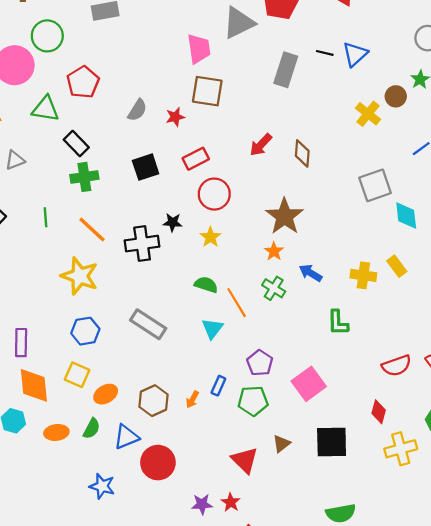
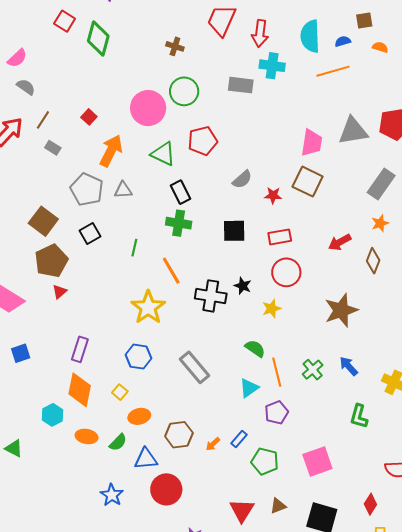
orange star: (274, 251) -> (380, 223), moved
purple pentagon: (260, 363) -> (277, 413), moved
yellow square: (77, 375) -> (120, 392), size x0.7

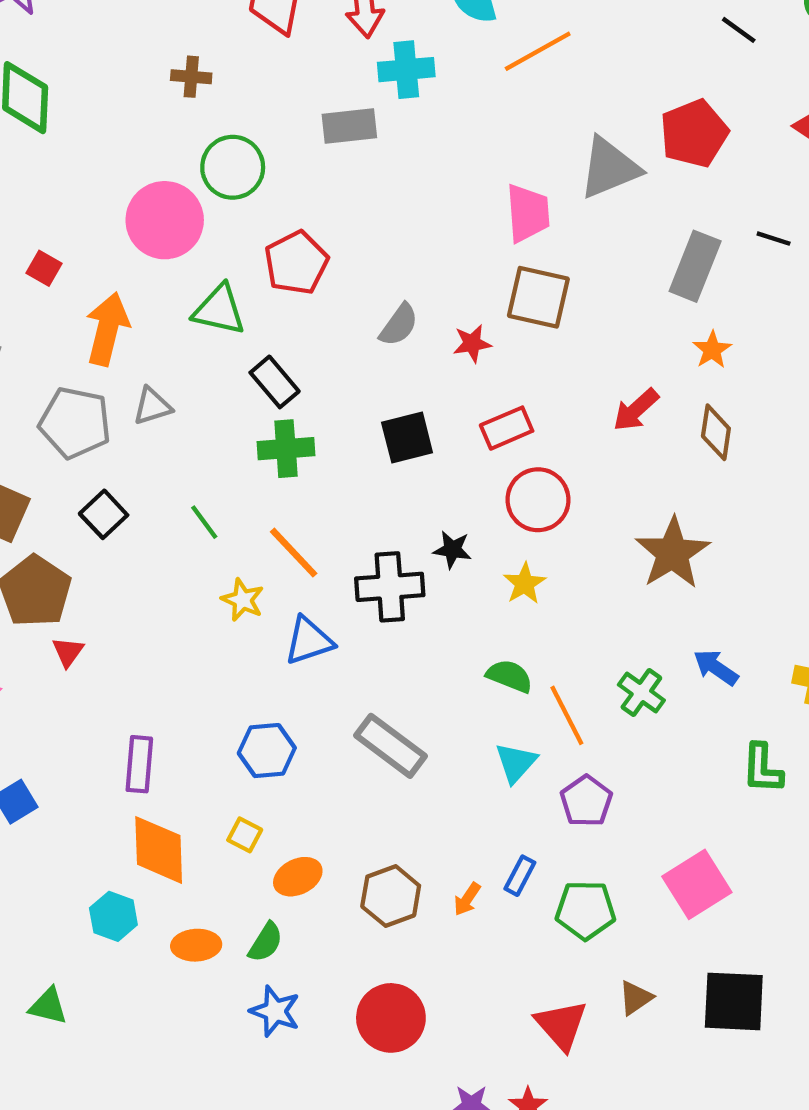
green line: (134, 248) -> (204, 522), turned -36
yellow star: (148, 307) -> (243, 600), moved, size x0.6
blue triangle: (146, 459) -> (309, 641), moved
blue star: (112, 495) -> (275, 1011), moved

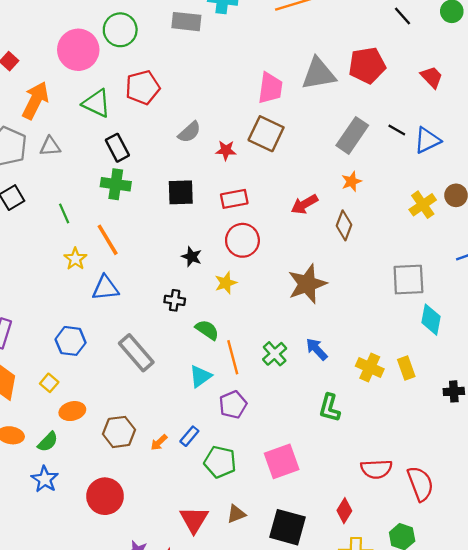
black cross: (390, 587) -> (175, 300), moved, size x0.6

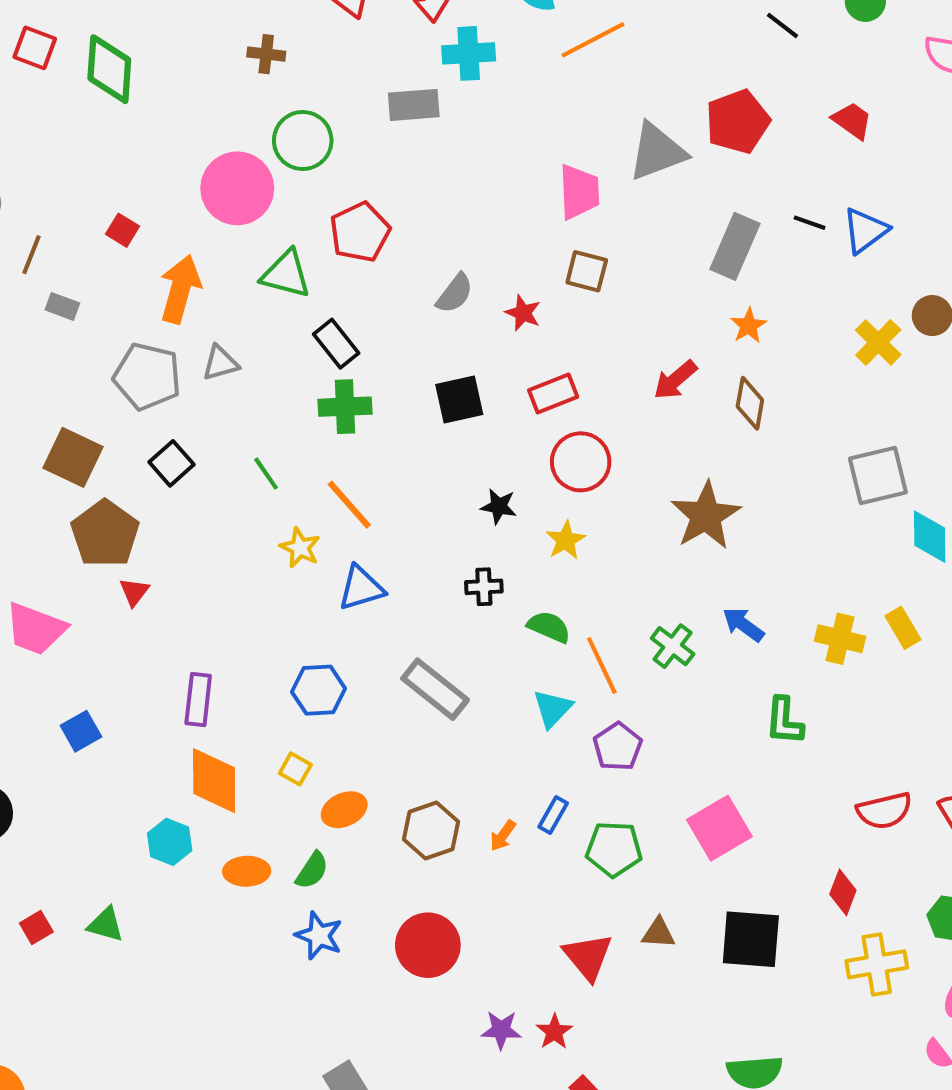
brown square: (266, 134) -> (587, 271), size x0.7
red star: (226, 150) -> (523, 313), turned 30
brown triangle: (236, 514) -> (658, 933), turned 36

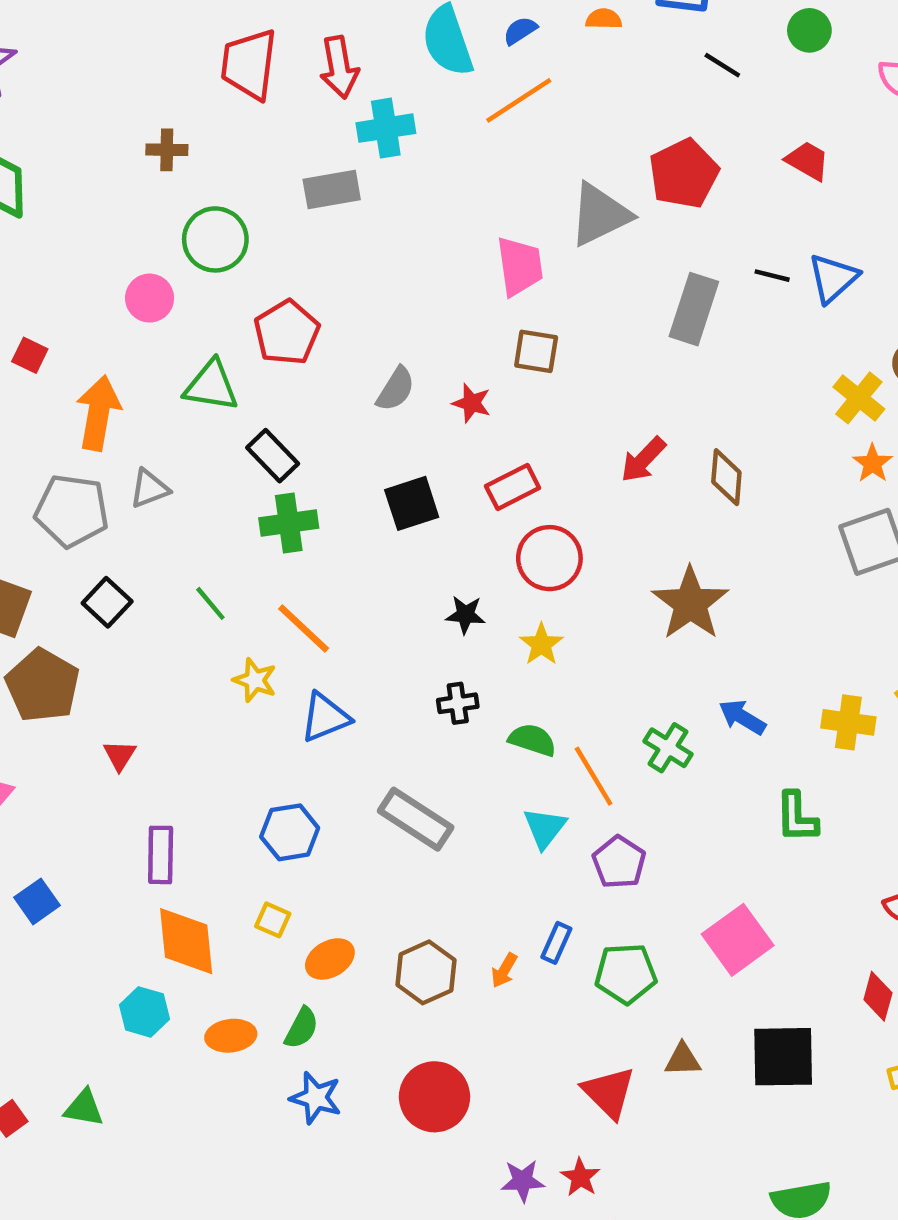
pink circle: (237, 188) -> (150, 298), size x0.6
orange star: (749, 326) -> (873, 463), moved
red triangle: (134, 592) -> (120, 755), moved

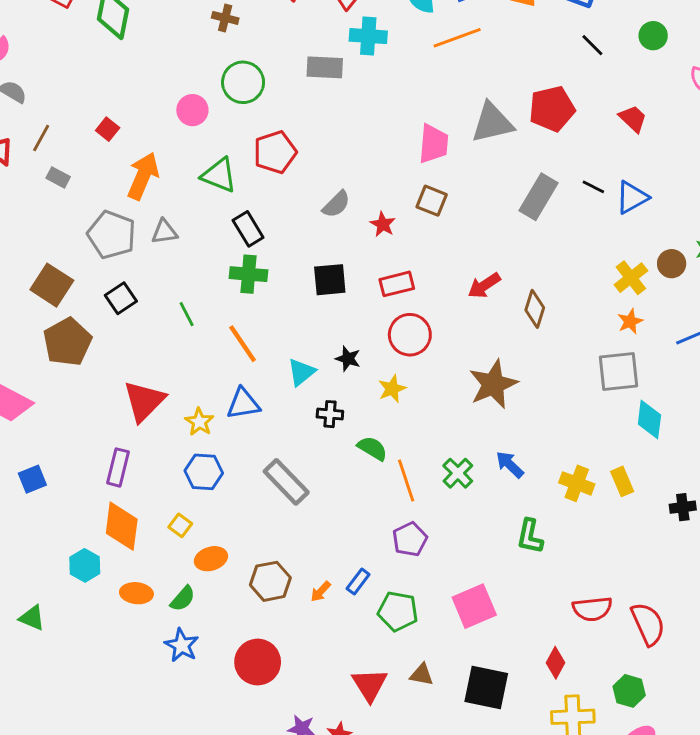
yellow star: (255, 680) -> (199, 422), moved
red triangle: (120, 755) -> (144, 401), moved, size x2.0
cyan triangle: (545, 828) -> (301, 372), moved

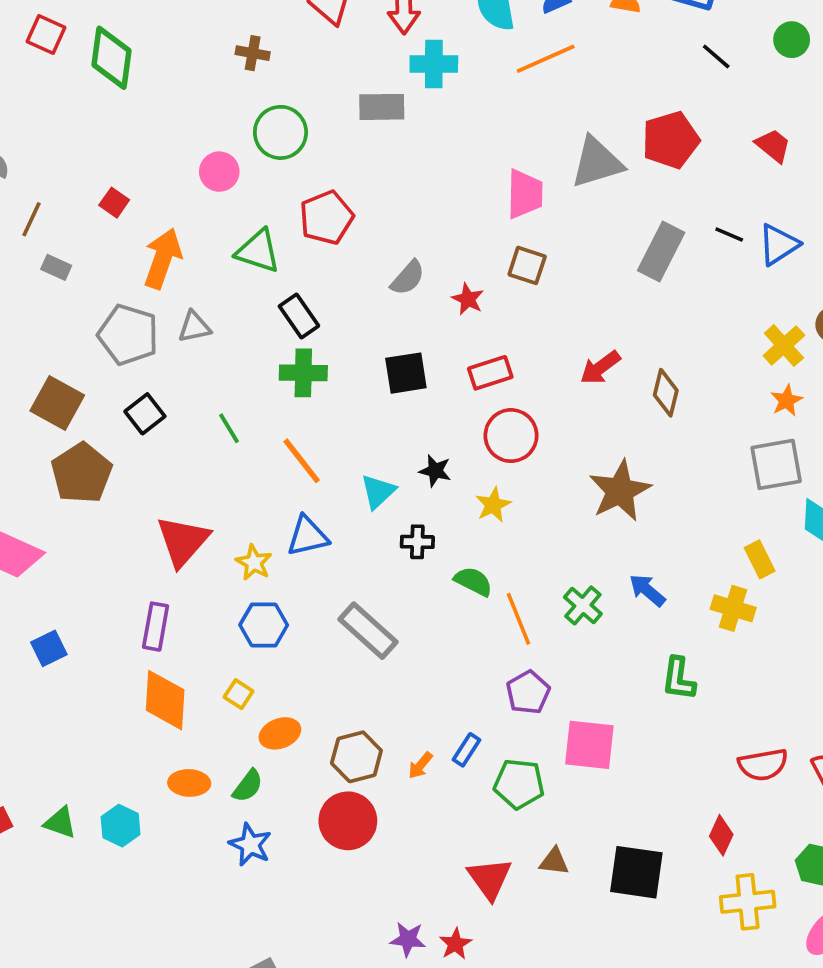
yellow rectangle: (622, 481) -> (760, 559), moved
cyan hexagon: (85, 565) -> (121, 826), moved
pink square: (474, 606) -> (589, 745), moved, turned 33
red circle: (258, 662) -> (348, 821), moved

